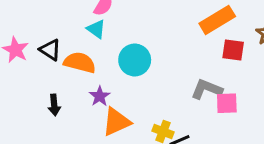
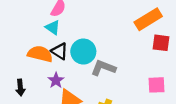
black triangle: (50, 50) -> (60, 51), moved
gray L-shape: (207, 89) -> (103, 68), moved

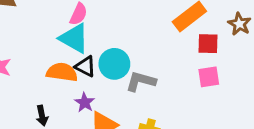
cyan triangle: (53, 27) -> (74, 38), size x1.6
pink square: (156, 85) -> (209, 77), moved

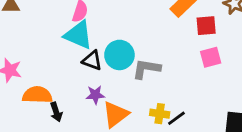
orange semicircle: (62, 72) -> (37, 95), moved
purple star: (85, 102) -> (95, 95), turned -30

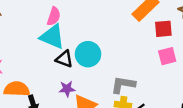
gray L-shape: (146, 69) -> (123, 85), moved

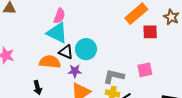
pink square: (167, 56) -> (145, 70), moved
orange semicircle: (17, 89) -> (50, 62), moved
purple star: (67, 89) -> (75, 71), moved

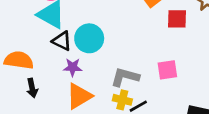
orange semicircle: (50, 62) -> (19, 60), moved
black arrow: (38, 88) -> (32, 88), moved

